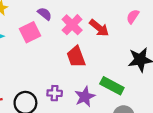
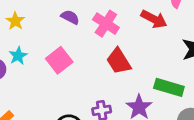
red arrow: (99, 28) -> (154, 19), moved
pink square: (30, 32) -> (59, 60), moved

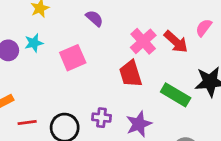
pink cross: (106, 24) -> (143, 41), moved
green rectangle: (169, 87) -> (176, 95), moved

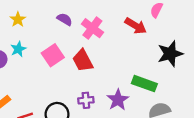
pink cross: (143, 41) -> (92, 28), moved
red trapezoid: (131, 74) -> (83, 61), moved
green rectangle: (176, 95) -> (144, 84), moved

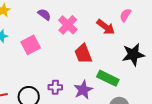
red trapezoid: (83, 61) -> (83, 54), moved

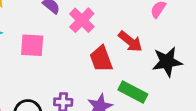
red arrow: (106, 27) -> (130, 41), moved
pink square: (31, 45) -> (32, 45), turned 30

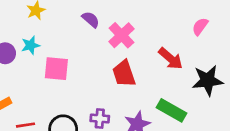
pink square: (32, 45) -> (56, 69), moved
red trapezoid: (101, 59) -> (124, 74), moved

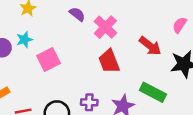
pink semicircle: (200, 26) -> (179, 25), moved
pink square: (56, 69) -> (49, 59), turned -30

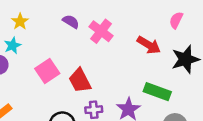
cyan star: (24, 40) -> (12, 45), moved
red trapezoid: (109, 61) -> (80, 81), moved

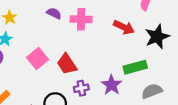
pink cross: (101, 31) -> (81, 19), turned -30
green rectangle: (157, 92) -> (135, 67), turned -30

